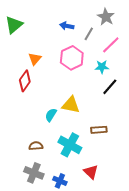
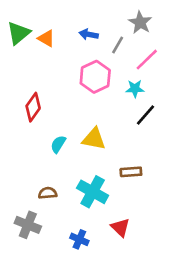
orange triangle: (35, 59) -> (46, 38), moved, turned -40
cyan semicircle: (51, 115) -> (58, 144), moved
gray cross: (34, 173) -> (28, 225), moved

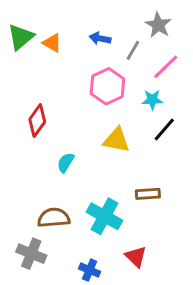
yellow triangle: (94, 139) -> (116, 140), moved
brown semicircle: (48, 193) -> (54, 218), size x1.5

